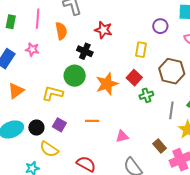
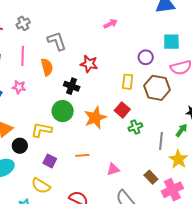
brown hexagon: (172, 71) -> (157, 88), moved
black circle: (36, 128) -> (20, 146), moved

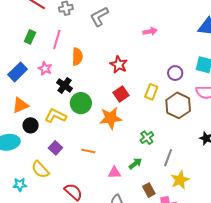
gray L-shape: (57, 41) -> (99, 16), moved, turned -115
black cross: (72, 86) -> (64, 85), moved
red square: (122, 110) -> (121, 94), moved
green cross: (135, 127) -> (147, 138), turned -32
green arrow: (182, 130) -> (135, 164), moved

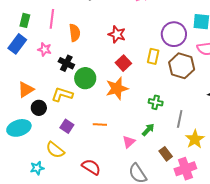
blue rectangle: (18, 72) -> (17, 44), moved
purple circle: (175, 73) -> (174, 34), size x1.6
green cross: (147, 138) -> (156, 102), turned -32
pink triangle: (114, 173) -> (129, 142), turned -32

